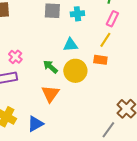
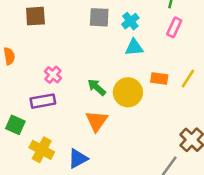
cyan cross: (77, 14) -> (130, 21), turned -32
yellow line: (105, 40) -> (188, 79), moved
cyan triangle: (70, 45) -> (134, 47), moved

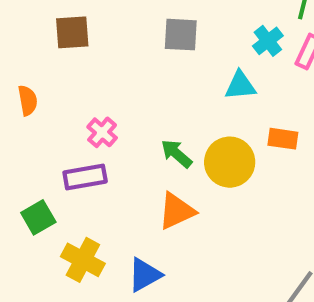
cyan cross: (130, 21) -> (268, 41), moved
orange triangle: (97, 121) -> (176, 211), turned 30
green square: (15, 125) -> (38, 217), turned 36

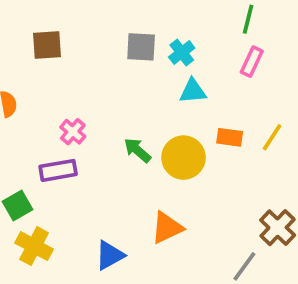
cyan cross: (268, 41) -> (182, 52), moved
orange triangle: (176, 211) -> (167, 228), moved
yellow cross: (83, 260) -> (34, 246), moved

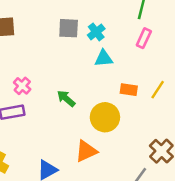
yellow circle: (183, 158) -> (105, 117), moved

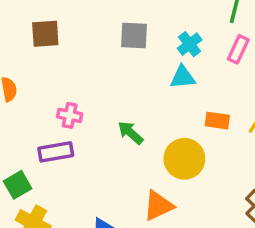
cyan cross: (96, 32) -> (190, 44), moved
pink cross: (22, 86) -> (70, 115), turned -30

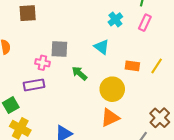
gray square: (134, 35) -> (59, 49), moved
cyan triangle: (183, 77) -> (102, 47), moved, turned 42
orange triangle: (158, 206) -> (110, 118), moved

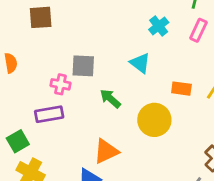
orange triangle: (110, 118) -> (106, 151), moved

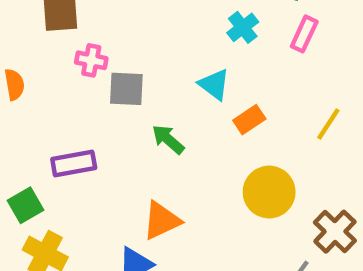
pink cross: (60, 84) -> (91, 60), moved
orange rectangle: (181, 89) -> (249, 120), moved, turned -42
yellow circle: (154, 120) -> (269, 192), moved

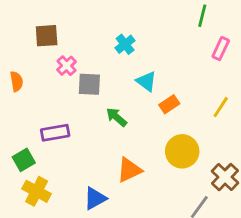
cyan cross: (243, 27) -> (125, 44), moved
pink rectangle: (304, 34) -> (221, 49), moved
pink cross: (91, 60) -> (67, 66), turned 36
orange triangle: (162, 221) -> (129, 170), moved

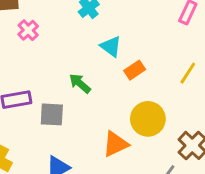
gray square: (89, 84) -> (52, 114), moved
orange triangle: (129, 170) -> (115, 144), moved

